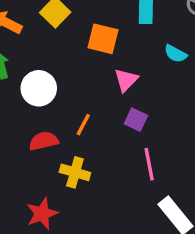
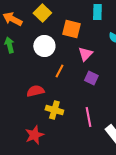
white circle: (39, 88) -> (44, 46), moved
orange line: (83, 125) -> (59, 71), moved
pink line: (149, 164) -> (88, 117), moved

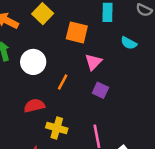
white circle: (44, 46) -> (33, 62), moved

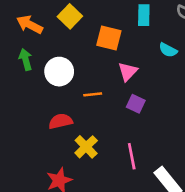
orange line: (63, 82) -> (93, 94), turned 56
yellow cross: (57, 128) -> (86, 147), turned 30

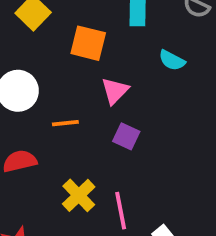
yellow cross: (86, 147) -> (79, 195), moved

